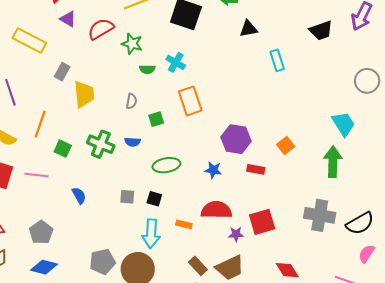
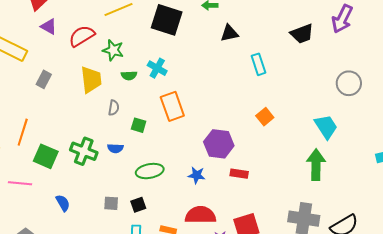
yellow trapezoid: (84, 94) -> (91, 80), moved
green square: (156, 119) -> (139, 125), turned 35
orange square: (286, 146) -> (265, 117), moved
green square: (63, 149) -> (46, 156), size x1.4
black square: (154, 199) -> (138, 205), turned -35

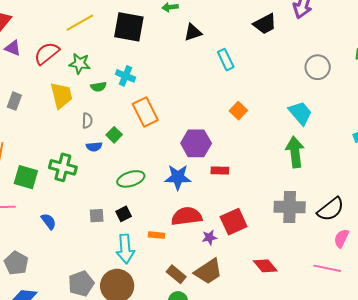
green square: (139, 125) -> (114, 135), turned 35
blue semicircle: (115, 148) -> (94, 147), moved
blue star: (197, 175) -> (178, 177), size x1.5

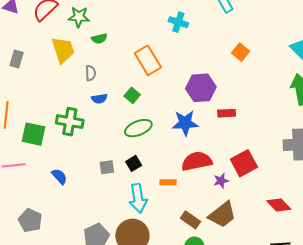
cyan cross: (126, 76) -> (178, 22), moved
green square: (114, 135) -> (132, 95), moved

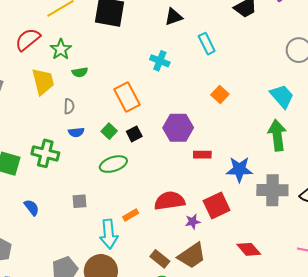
green star: (79, 17) -> (61, 49), turned 30
blue star: (185, 123) -> (239, 169), moved
black square: (134, 163) -> (134, 134), moved
orange rectangle: (168, 182) -> (131, 215), moved, turned -35

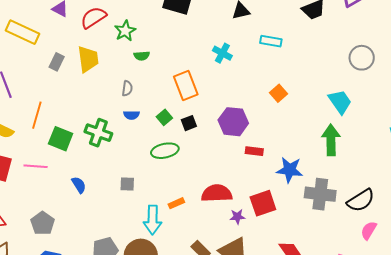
cyan rectangle: (207, 44) -> (271, 41), turned -60
yellow trapezoid: (43, 81) -> (88, 59), moved

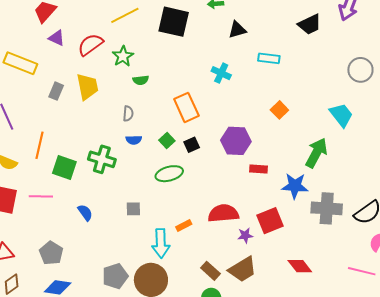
green arrow: (331, 140) -> (316, 153), moved, turned 32

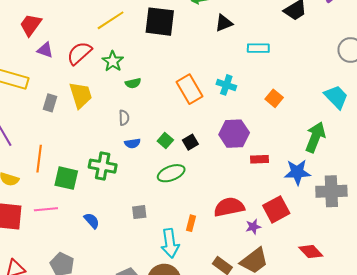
cyan cross: (221, 73) -> (226, 85), moved
orange rectangle: (186, 107) -> (189, 89), moved
orange rectangle: (184, 225) -> (191, 223), turned -42

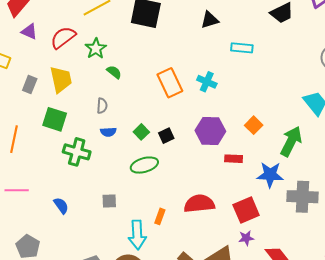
green semicircle: (133, 83) -> (114, 72), turned -133
orange square: (274, 98) -> (254, 125), moved
green square: (66, 178) -> (55, 119), moved
purple star: (253, 227) -> (246, 238), moved

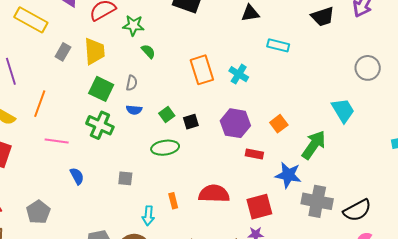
green star: (96, 49) -> (133, 25), turned 30
green square: (55, 119) -> (101, 89), moved
pink line: (17, 190) -> (57, 141), moved
orange rectangle: (160, 216) -> (173, 201), turned -42
cyan arrow: (137, 235) -> (148, 216), size x0.7

